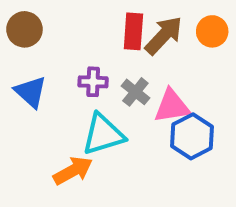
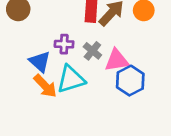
blue triangle: (31, 92) -> (40, 62), moved
orange arrow: (73, 171) -> (45, 86), moved, turned 75

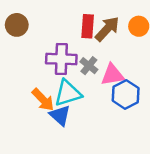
purple cross: (64, 44) -> (61, 59), size x1.6
blue triangle: (40, 62) -> (60, 115), moved

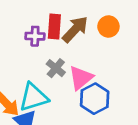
purple cross: (61, 59) -> (35, 36), moved, size x0.6
pink triangle: (112, 75) -> (81, 78), turned -30

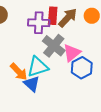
purple cross: (35, 36) -> (39, 23), size x1.5
gray cross: (56, 68) -> (54, 46), size x1.6

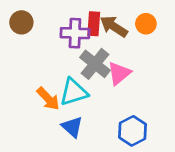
brown arrow: (68, 18) -> (114, 26), turned -100
blue hexagon: (82, 68) -> (133, 131), moved
blue triangle: (32, 84) -> (72, 127), moved

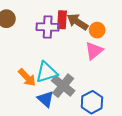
orange circle: (146, 24) -> (97, 30), moved
gray cross: (95, 64) -> (63, 86), moved
pink triangle: (119, 73) -> (94, 51), moved

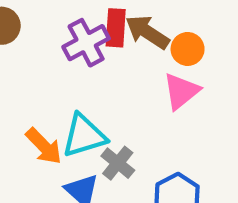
purple cross: (48, 27) -> (86, 43), turned -30
gray cross: (63, 86) -> (118, 163), size x0.7

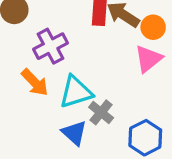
purple cross: (86, 43) -> (51, 46), moved
orange arrow: (44, 146) -> (35, 82), moved

